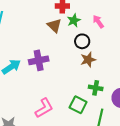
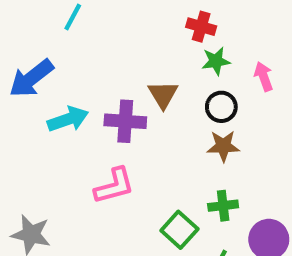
brown triangle: (54, 25) -> (163, 94), moved
green cross: (96, 88) -> (223, 206), turned -32
pink L-shape: (44, 108) -> (114, 186), moved

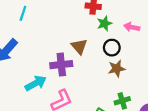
pink arrow: (264, 76) -> (132, 27), turned -48
cyan arrow: (68, 119) -> (36, 83), moved

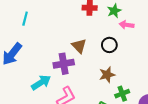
green star: (104, 23) -> (114, 11), moved
brown star: (117, 69) -> (107, 75), moved

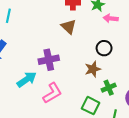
black circle: (109, 45) -> (104, 48), moved
brown triangle: (79, 46) -> (69, 27), moved

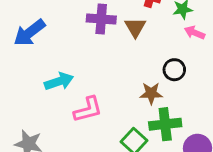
purple cross: (49, 60) -> (101, 19), moved
green cross: (109, 88) -> (165, 124), size x1.5

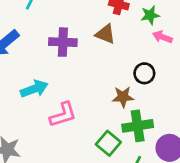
purple cross: (101, 19) -> (63, 42), moved
brown triangle: (135, 27) -> (105, 34), turned -35

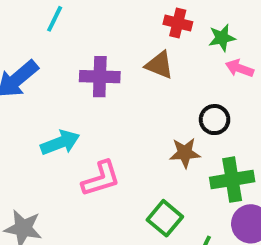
green cross: (138, 126) -> (232, 180), moved

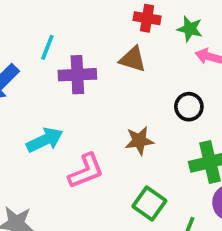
cyan line: (55, 19) -> (47, 47), moved
green star: (222, 38) -> (190, 29), turned 30
brown star: (185, 153) -> (139, 141), moved

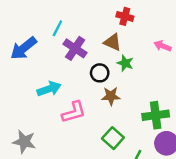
green star: (190, 29) -> (125, 63), moved
purple cross: (77, 75) -> (75, 48), turned 30
black circle: (189, 107) -> (100, 73), moved

